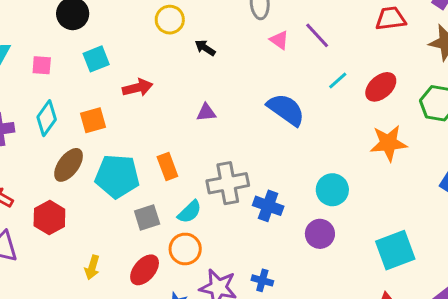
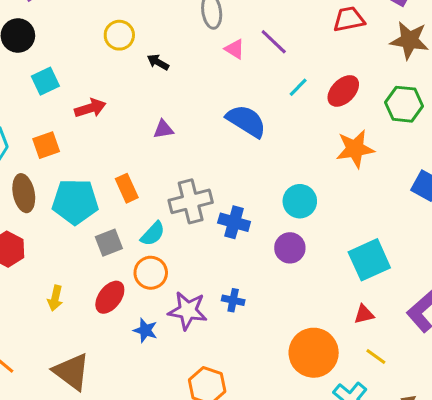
brown ellipse: (69, 165) -> (24, 193), turned -44

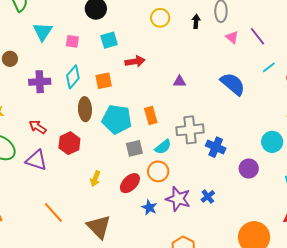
black arrow: (158, 62) -> (196, 21), moved, turned 56
cyan circle: (300, 201) -> (272, 142), moved
blue cross: (233, 300) -> (208, 196), turned 32

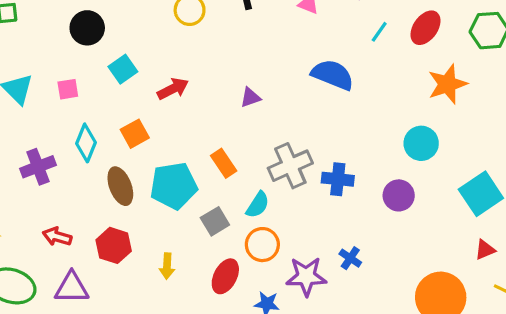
yellow arrow: (95, 179) -> (167, 266), moved

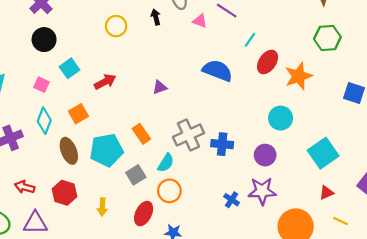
red ellipse: (426, 28) -> (268, 62), moved
pink square: (68, 89) -> (41, 85), moved, turned 35
purple star: (306, 276) -> (262, 191), moved

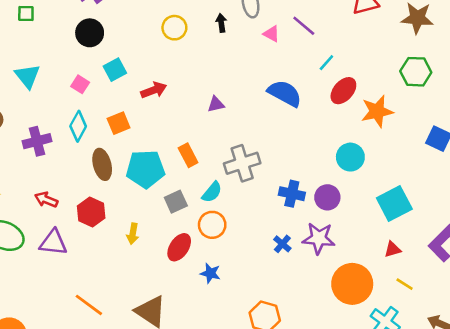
blue cross: (222, 144) -> (292, 194), moved

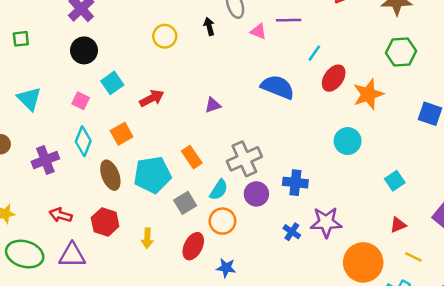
purple line: (304, 26) -> (289, 20), turned -35
purple circle: (327, 197) -> (256, 194), moved
cyan square: (394, 203) -> (395, 181), size x0.6

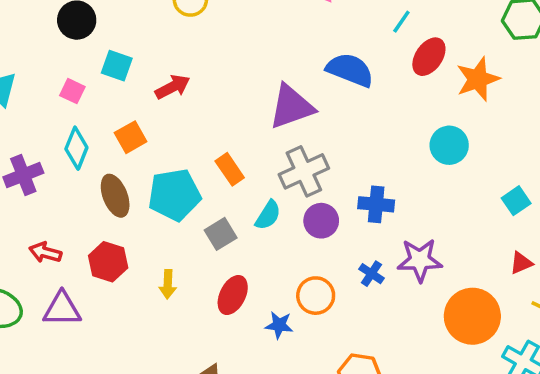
cyan square: (112, 83) -> (117, 66), turned -35
purple triangle: (213, 105) -> (291, 107), moved, size x2.0
orange circle: (222, 221) -> (316, 296), moved

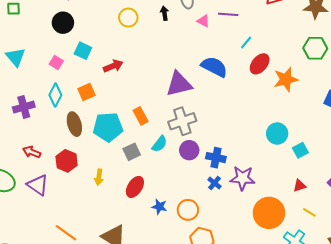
cyan circle: (449, 145) -> (277, 134), moved
blue cross: (376, 204) -> (216, 158), moved
orange circle: (316, 296) -> (188, 210), moved
purple triangle: (62, 309) -> (38, 185), turned 30

